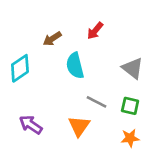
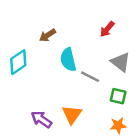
red arrow: (95, 31) -> (107, 29), moved
gray line: (96, 102) -> (90, 77), moved
purple arrow: (31, 125) -> (41, 119), moved

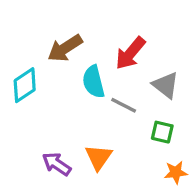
red arrow: (107, 29) -> (130, 53), moved, size x1.5
brown arrow: (47, 35) -> (65, 48), size x1.5
orange star: (118, 125) -> (176, 172), moved

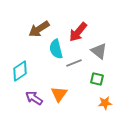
cyan diamond: (25, 85) -> (20, 71), moved
gray line: (124, 105) -> (74, 63), turned -49

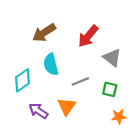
cyan semicircle: (56, 49) -> (51, 64), moved
gray line: (74, 63) -> (80, 81), moved

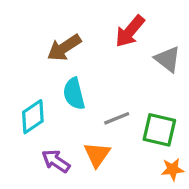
red arrow: (88, 36) -> (130, 31), moved
gray triangle: (112, 58) -> (168, 59), moved
green square: (110, 89) -> (159, 130), size x1.5

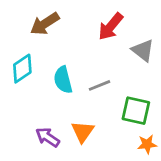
brown arrow: (64, 48) -> (45, 24), moved
cyan diamond: (33, 117) -> (22, 69), moved
gray line: (117, 118) -> (99, 85), moved

